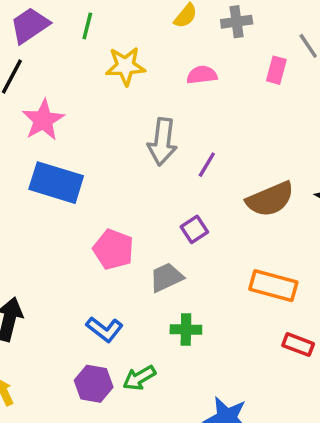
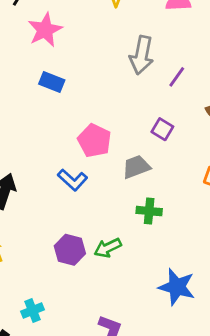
blue rectangle: (56, 183) -> (52, 82), size x0.6
purple square: (194, 229) -> (162, 129), turned -30
blue L-shape: (105, 329) -> (73, 180), moved

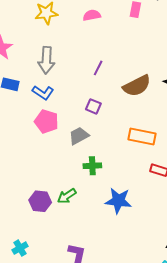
gray arrow: (142, 55) -> (46, 60), moved
blue L-shape: (73, 180) -> (43, 93), moved
blue star: (177, 287) -> (118, 201), moved

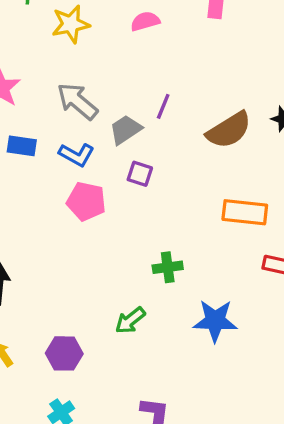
gray arrow: (46, 60) -> (77, 101), turned 132
purple square: (93, 106) -> (140, 174), moved
gray trapezoid: (79, 136) -> (126, 130), moved
purple hexagon: (40, 201) -> (64, 353), moved

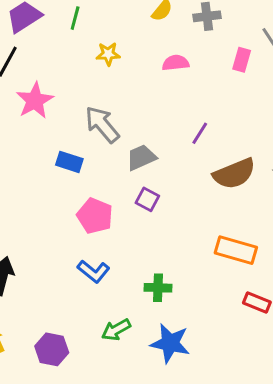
yellow star: (71, 24) -> (108, 54), size x0.7
purple line: (163, 106) -> (200, 133), moved
blue rectangle: (22, 146) -> (69, 162), moved
blue L-shape: (77, 155) -> (94, 271), moved
blue star: (215, 321) -> (170, 343), moved

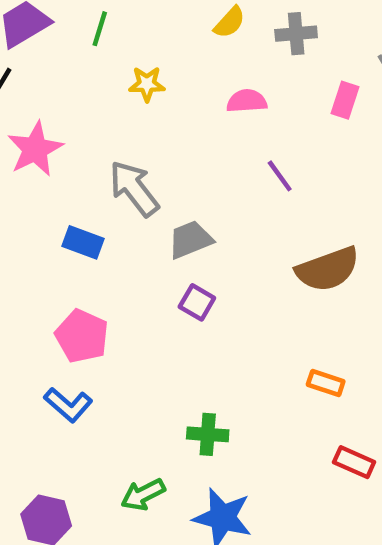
purple line: (200, 133) -> (280, 176), moved, turned -70
pink pentagon: (95, 216) -> (82, 336), moved
orange rectangle: (236, 250) -> (326, 383), size x0.6
blue L-shape: (94, 271) -> (68, 405), moved

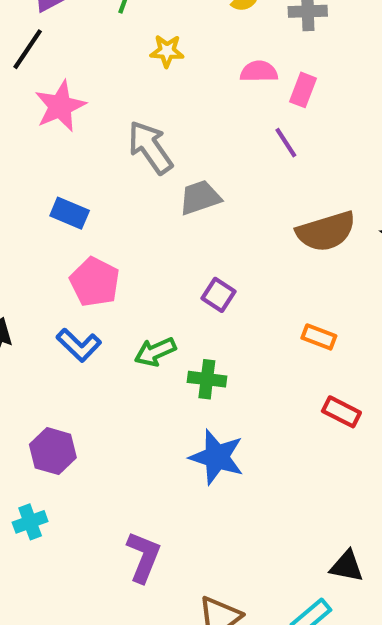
pink rectangle: (345, 100) -> (303, 90), moved
blue rectangle: (83, 242) -> (70, 213), moved
purple square: (197, 302) -> (218, 295), moved
green arrow: (143, 495) -> (155, 352), moved

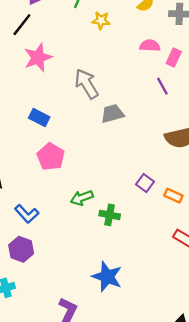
yellow star: (167, 51) -> (101, 20), moved
purple square: (218, 295) -> (145, 183), moved
blue L-shape: (79, 345) -> (27, 214), moved
blue star: (217, 457) -> (107, 277), moved

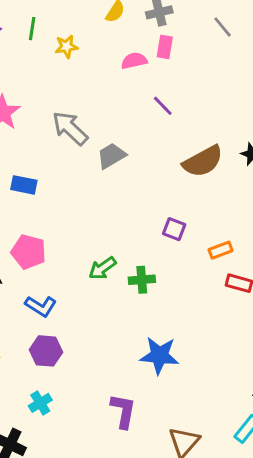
pink rectangle: (174, 57) -> (165, 47), moved
pink pentagon: (51, 157) -> (29, 252), moved
orange rectangle: (173, 196) -> (221, 250), moved, turned -30

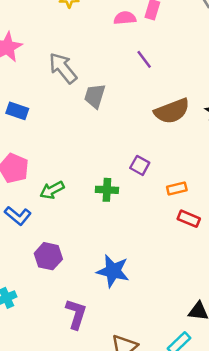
gray trapezoid: (111, 156) -> (95, 96), turned -50
green arrow: (102, 268) -> (52, 190), moved
green cross: (142, 280) -> (107, 190), moved
purple hexagon: (46, 351) -> (48, 256), moved

